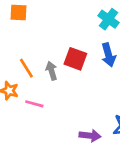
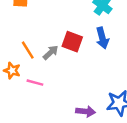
gray arrow: (52, 71) -> (51, 52), turned 63

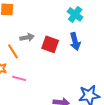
gray arrow: (51, 52) -> (27, 37), moved, turned 32

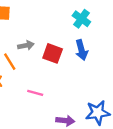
pink line: (19, 78) -> (35, 93), moved

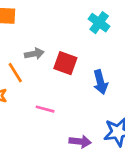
blue arrow: (81, 50) -> (100, 82), moved

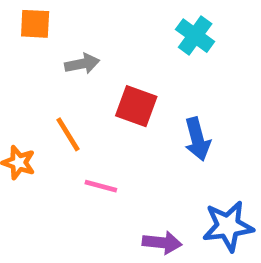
gray arrow: (34, 54) -> (82, 64), moved
orange line: (15, 73) -> (68, 134), moved

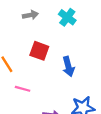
gray arrow: (82, 64) -> (30, 15), moved

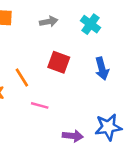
blue arrow: (68, 66) -> (102, 69), moved

